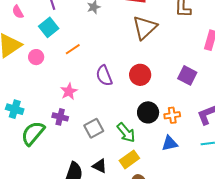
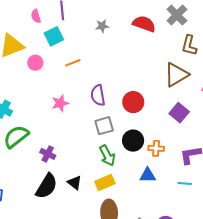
pink semicircle: (18, 12) -> (36, 16), moved
brown triangle: (145, 28) -> (176, 75), moved
purple cross: (60, 117) -> (48, 154), moved
gray square: (94, 128) -> (104, 126), moved

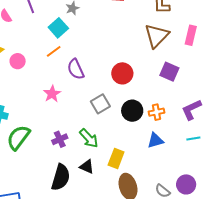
cyan square: (54, 36) -> (58, 28), moved
purple semicircle: (98, 95) -> (76, 69), moved
purple cross: (48, 154) -> (60, 139), moved, turned -35
green arrow: (107, 156) -> (89, 138), moved
yellow rectangle: (105, 183) -> (116, 159), turned -30

